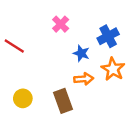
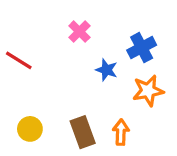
orange star: (113, 69) -> (148, 91), turned 30
orange arrow: (84, 79) -> (121, 132), moved, turned -84

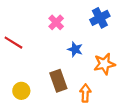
blue cross: (142, 48) -> (100, 18), moved
brown rectangle: (83, 132) -> (58, 81), moved

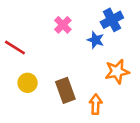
blue star: (75, 49) -> (96, 40), moved
yellow circle: (21, 91) -> (28, 83), moved

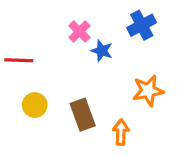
blue star: (96, 40) -> (102, 51), moved
red line: (15, 48) -> (19, 60), turned -30

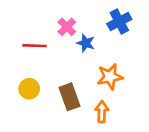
red line: (19, 60) -> (35, 46), moved
orange star: (148, 91) -> (110, 77), moved

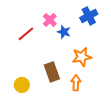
red line: (35, 46) -> (26, 34), turned -42
yellow circle: (29, 89) -> (22, 85), moved

